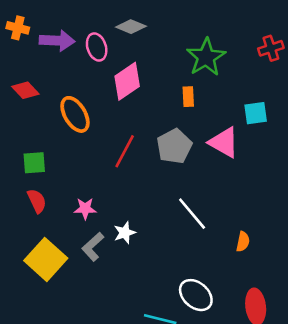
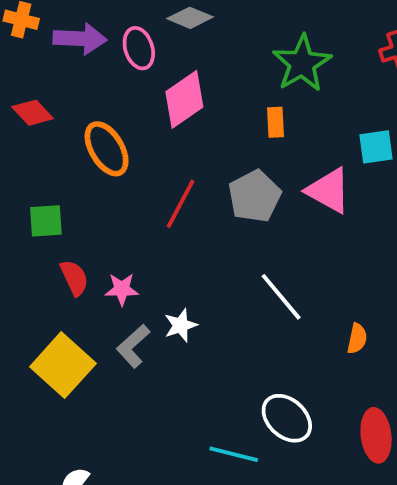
red semicircle: (37, 201) -> (74, 278), moved

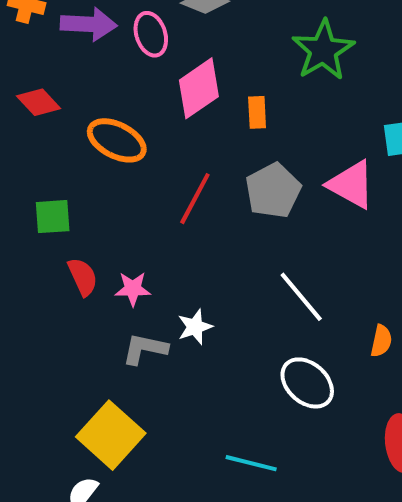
orange rectangle: (275, 122) -> (257, 112), moved
orange ellipse: (107, 149) -> (117, 140), turned -32
gray L-shape: (133, 346) -> (145, 349), turned 54
yellow square: (63, 365) -> (111, 435), moved
white ellipse: (287, 418) -> (307, 383), moved

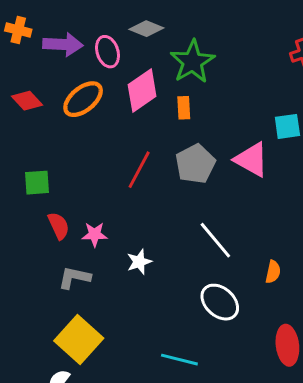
green star: (323, 50) -> (192, 62), moved
orange ellipse: (117, 140) -> (83, 99), moved, turned -66
gray L-shape: (145, 349) -> (74, 278), moved

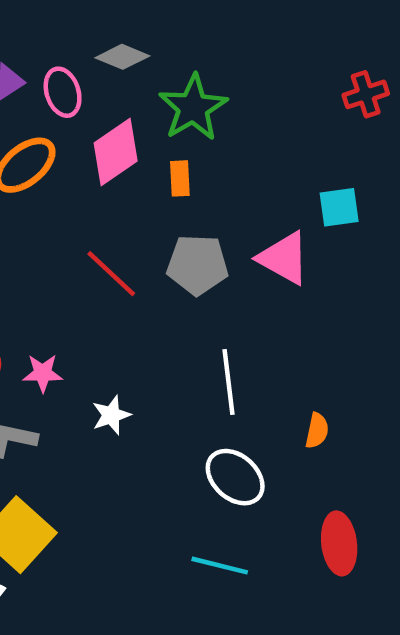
gray pentagon: (195, 164) -> (198, 265), turned 30
red line: (139, 170) -> (111, 274), turned -75
white line: (215, 240) -> (228, 382), turned 33
cyan line: (179, 360) -> (220, 566), moved

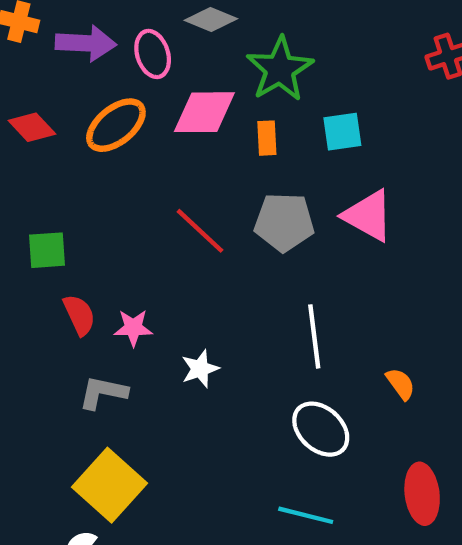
pink diamond: (116, 152) -> (204, 112), turned 34
cyan square: (339, 207) -> (342, 132), moved
orange semicircle: (317, 431) -> (401, 384), turned -48

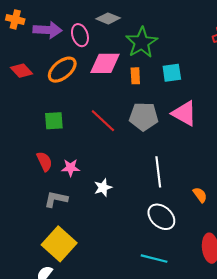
green square: (47, 250) -> (54, 121), moved

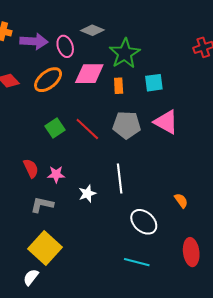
green square: (54, 121) -> (55, 128), moved, turned -30
white line: (158, 172) -> (120, 178), moved

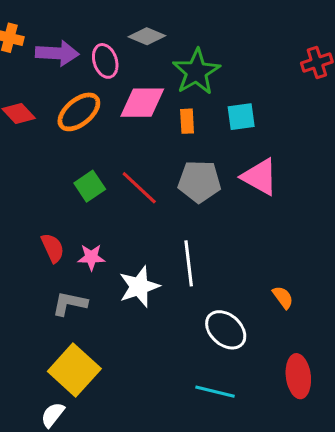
white star: (87, 194) -> (139, 287), size x1.5

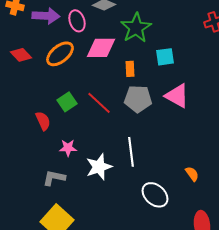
orange rectangle: (187, 121) -> (130, 69), moved
red semicircle: (53, 248) -> (43, 121), moved

